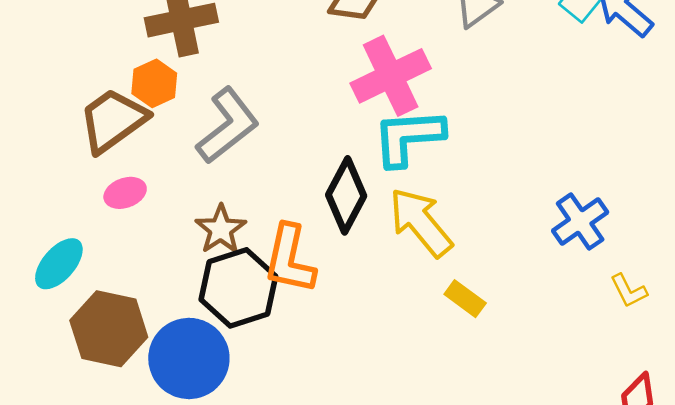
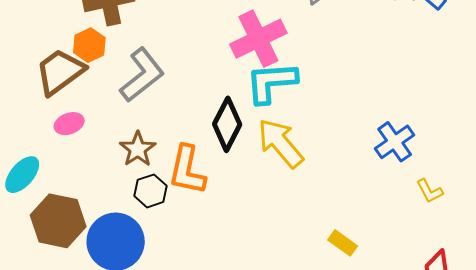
black hexagon: (238, 288) -> (151, 191), size x0.6
yellow rectangle: (465, 299) -> (343, 243), moved

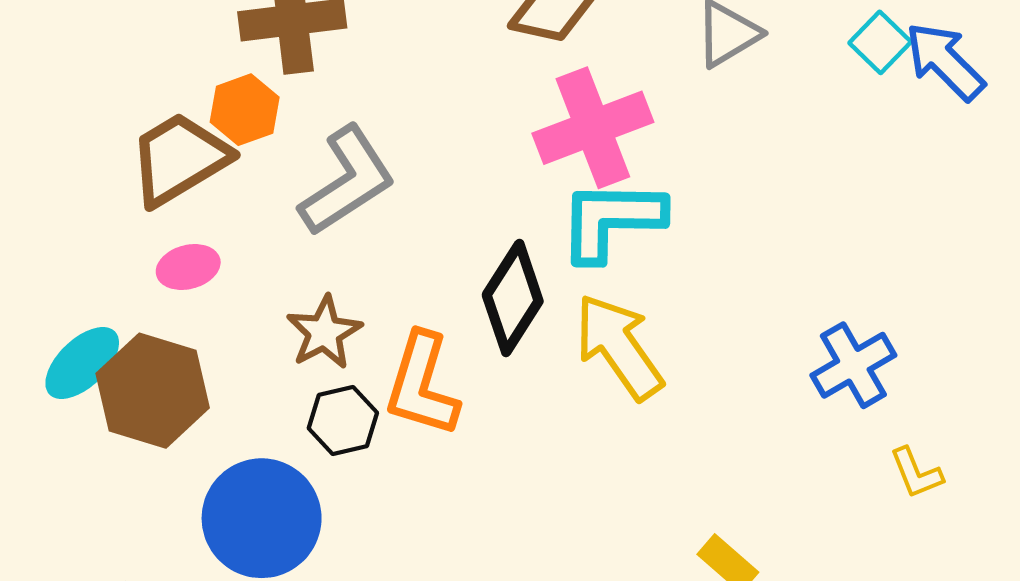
brown hexagon: (58, 221) -> (153, 391), moved

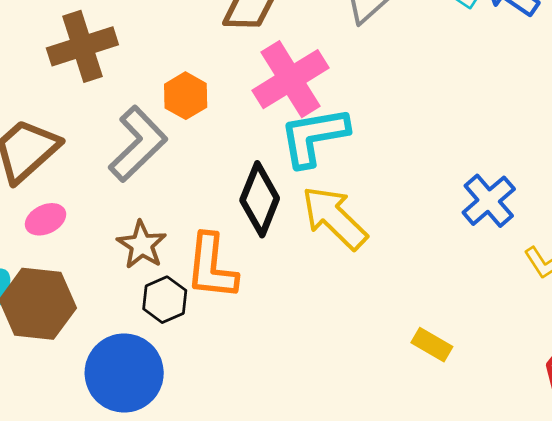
orange hexagon: (245, 110) -> (186, 96), moved

